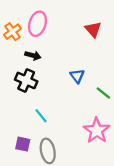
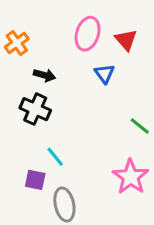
pink ellipse: (37, 24) -> (88, 34), moved
blue triangle: (77, 76) -> (104, 74), moved
purple square: (23, 144) -> (35, 180), moved

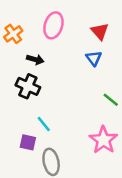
pink ellipse: (88, 34) -> (53, 25), moved
blue triangle: (104, 74) -> (94, 58), moved

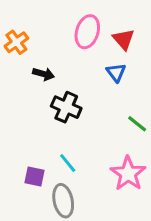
pink ellipse: (53, 25) -> (87, 32), moved
black cross: (28, 86) -> (66, 107), moved
cyan line: (44, 124) -> (68, 163), moved

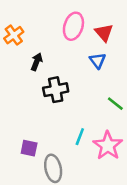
black arrow: (44, 74) -> (37, 62), turned -84
black cross: (66, 107) -> (56, 90), turned -35
cyan line: (68, 163) -> (80, 137), moved, turned 60

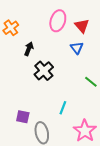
black cross: (56, 90) -> (44, 71), turned -30
pink star: (108, 146) -> (85, 131), moved

